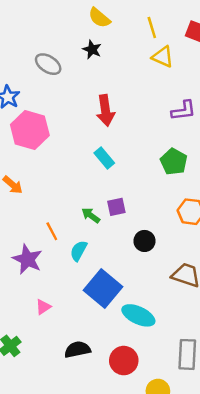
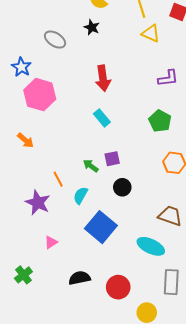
black circle: (144, 241) -> (122, 187), moved
cyan ellipse: (138, 315) -> (151, 246), moved

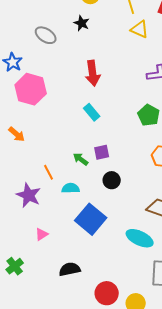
cyan semicircle: (80, 195) -> (71, 188), turned 60
red circle: (118, 287) -> (107, 293), moved

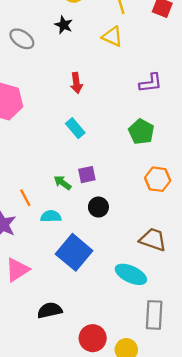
yellow triangle: (140, 29) -> (112, 36), moved
red arrow: (93, 73) -> (76, 83), size x0.7
pink triangle: (42, 234) -> (17, 270), size x1.6

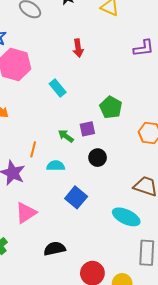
cyan rectangle: (75, 128) -> (58, 88), moved
green pentagon: (141, 132) -> (111, 107), moved
orange line: (25, 198) -> (33, 149), turned 42
blue square: (74, 252) -> (76, 197), size x0.7

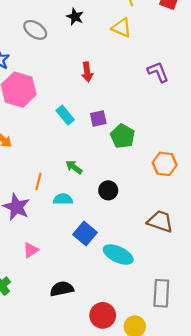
purple L-shape: (144, 48) -> (158, 72), turned -105
purple square: (87, 129) -> (98, 118), moved
pink triangle: (26, 213) -> (31, 250), size x0.7
cyan ellipse: (126, 217) -> (118, 255), moved

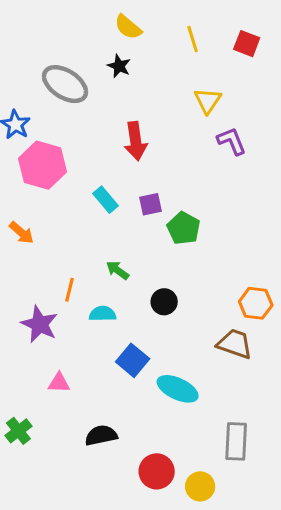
yellow triangle: (122, 28) -> (208, 101), moved, turned 40
gray ellipse: (35, 30) -> (65, 84), size x1.4
red arrow: (87, 72) -> (136, 141), size x1.4
orange hexagon: (165, 164) -> (256, 303), moved
pink triangle: (31, 250) -> (59, 383), turned 35

